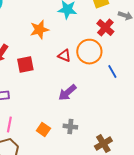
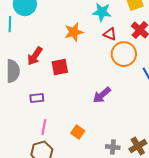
red triangle: (64, 56) -> (110, 34), moved
gray cross: (70, 127) -> (113, 147), moved

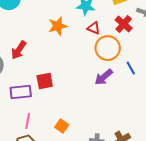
red square: (60, 67) -> (45, 81), moved
purple arrow: (102, 95) -> (104, 77), moved
purple rectangle: (37, 98) -> (21, 92), size x1.5

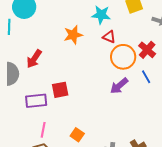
red cross: (124, 24) -> (147, 50), moved

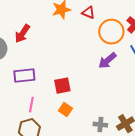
red triangle: (109, 37) -> (88, 13), moved
red square: (60, 90) -> (62, 86), moved

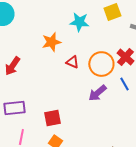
red triangle: (88, 13) -> (72, 62), moved

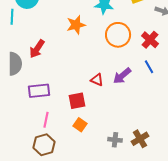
red triangle: (72, 62) -> (97, 80), moved
orange circle: (101, 64) -> (118, 35), moved

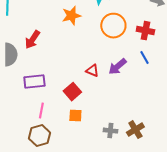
red cross: (150, 40) -> (145, 31), turned -30
red square: (77, 101) -> (72, 92), turned -30
orange square: (80, 125) -> (75, 116), turned -32

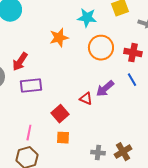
red triangle: (92, 71) -> (86, 99), moved
purple rectangle: (34, 82) -> (31, 86), moved

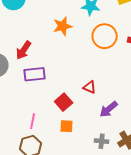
purple arrow: (105, 89) -> (109, 109), moved

